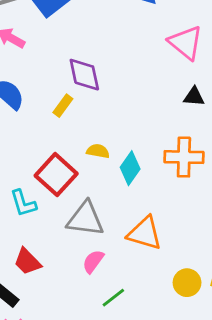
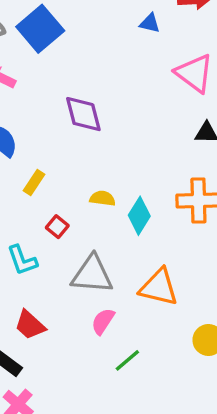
yellow rectangle: (63, 106) -> (34, 183), moved
red square: (56, 175) -> (57, 227), size x0.5

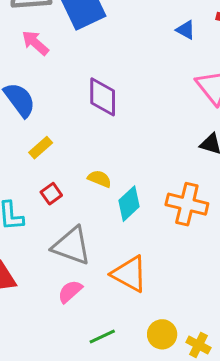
green line: (127, 360) -> (102, 337), moved

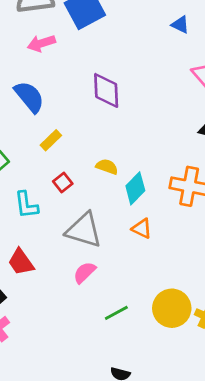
pink arrow: (35, 43) -> (41, 43), turned -56
orange triangle: (129, 274) -> (142, 229), moved, size x0.6
yellow circle: (162, 334) -> (172, 308), size x1.4

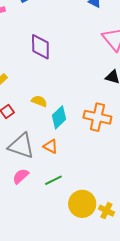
orange triangle: (142, 229) -> (50, 146), moved
green line: (116, 313) -> (53, 180), moved

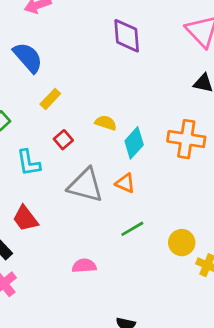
purple diamond: (40, 47) -> (127, 36), moved
pink semicircle: (21, 176) -> (84, 266), moved, turned 42
yellow circle: (82, 204) -> (182, 243), moved, size x0.7

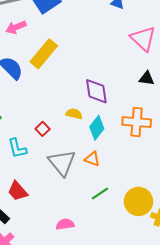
purple diamond: (127, 36) -> (96, 91), moved
yellow rectangle: (50, 99) -> (44, 54), moved, size x1.8
gray triangle: (85, 185) -> (62, 163), turned 40
yellow circle: (182, 243) -> (138, 201), size x1.4

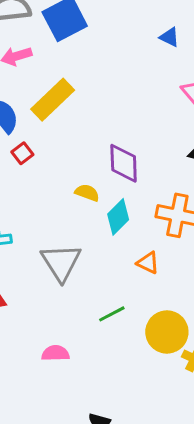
red square: (43, 129) -> (22, 153), moved
orange triangle: (92, 159) -> (148, 263), moved

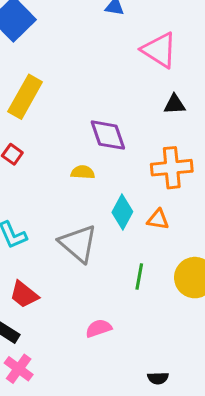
cyan diamond: (118, 217) -> (122, 212), moved
green line: (112, 314) -> (139, 276), turned -35

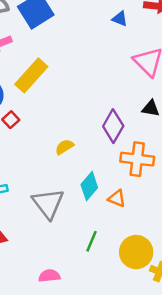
purple diamond: (108, 135) -> (113, 126), moved, turned 36
yellow semicircle: (83, 172) -> (64, 147), turned -48

